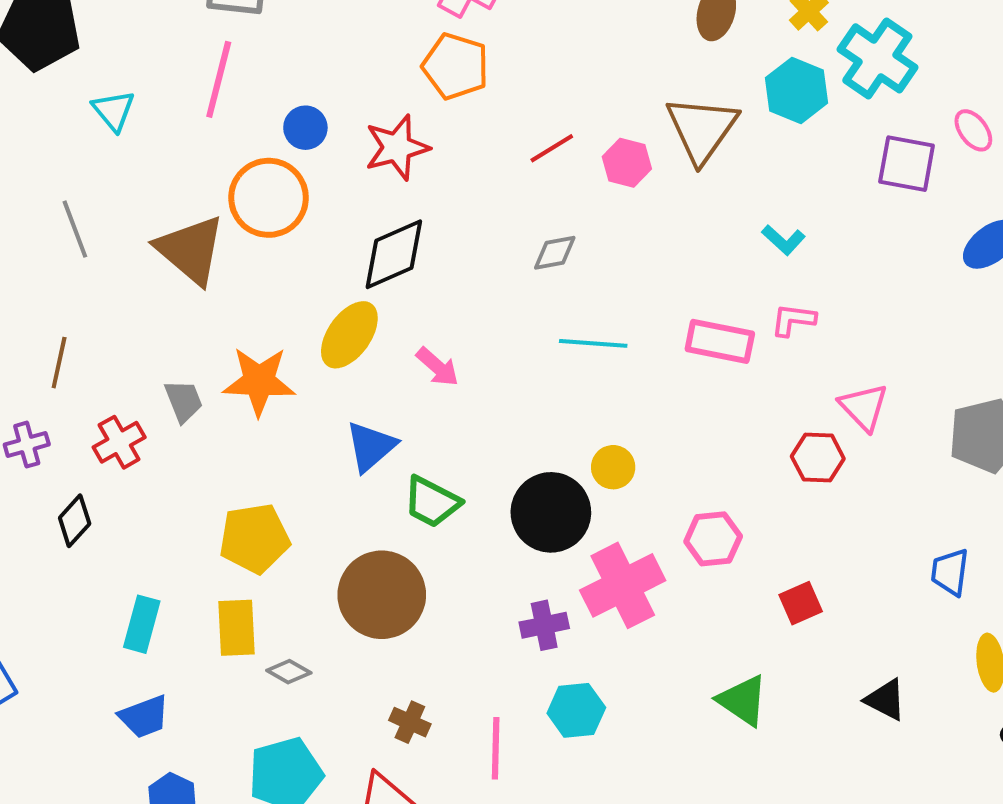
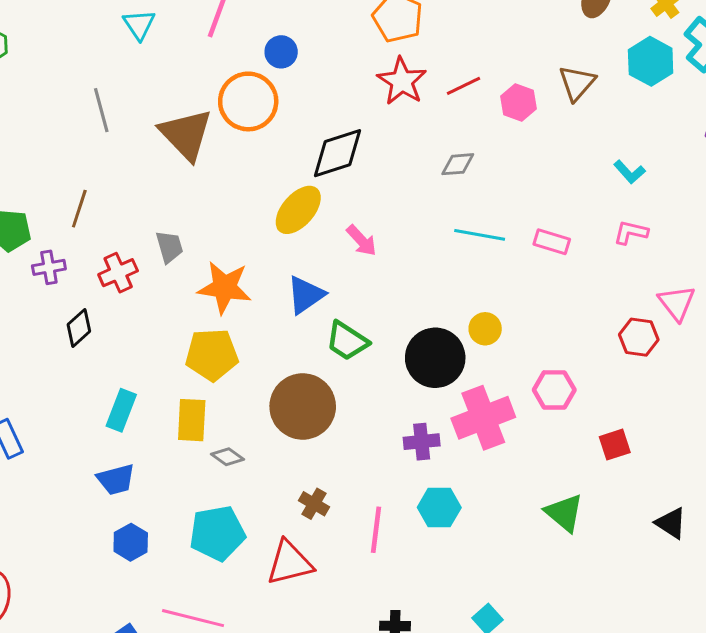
brown triangle: (702, 129) -> (577, 83), size x0.7
red star: (397, 147) -> (402, 81), moved, turned -30
pink rectangle: (720, 341) -> (552, 242), moved, size x0.7
orange star: (259, 381) -> (225, 287), moved

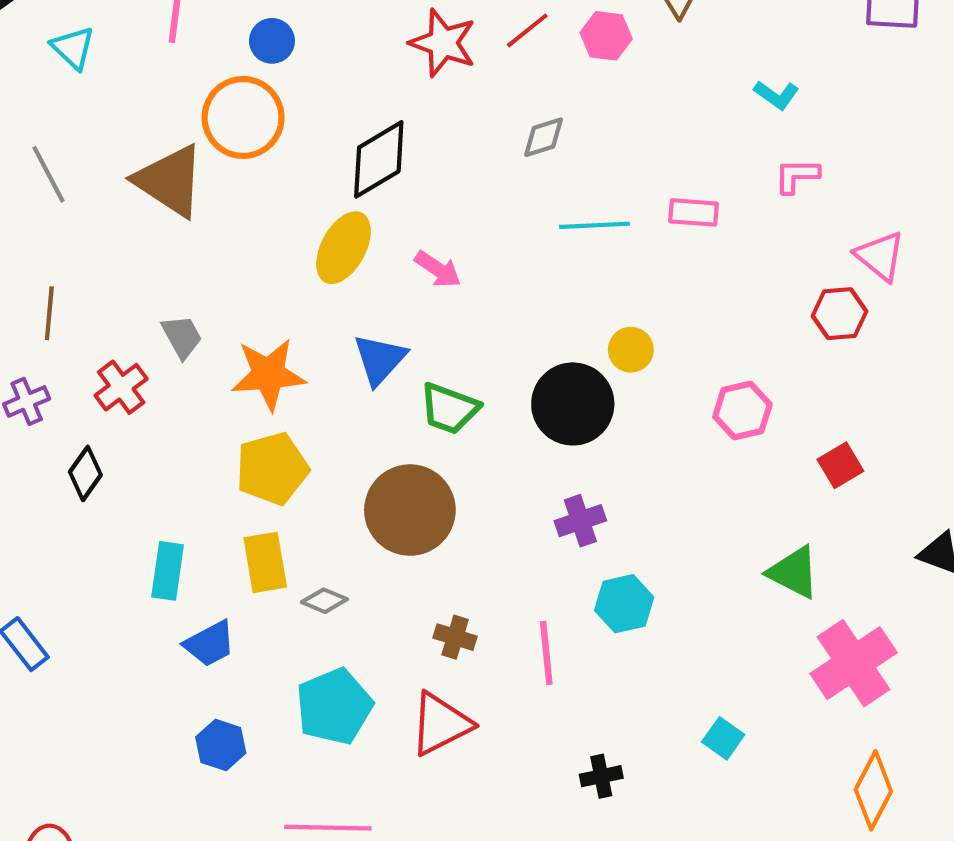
pink cross: (483, 418) -> (854, 663), moved
blue trapezoid: (116, 479) -> (210, 644), moved

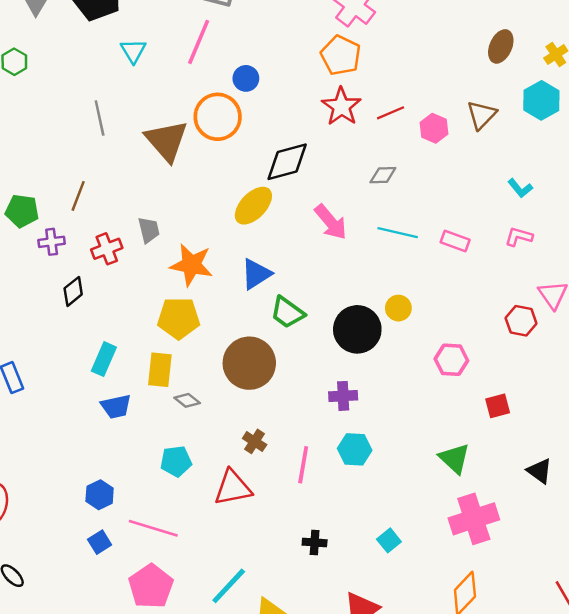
pink arrow: (438, 269) -> (331, 222), moved, size x1.4
cyan pentagon: (334, 706) -> (176, 461), size x0.7
blue hexagon: (221, 745) -> (100, 495), moved

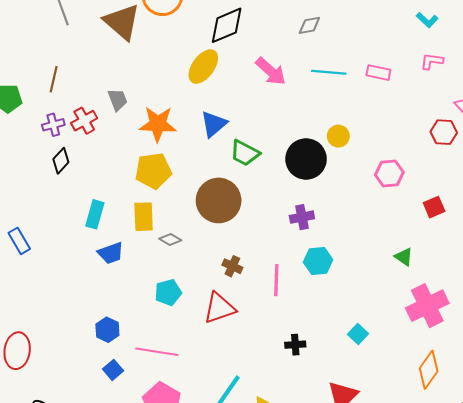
purple cross: (52, 242) -> (53, 125), moved
green triangle: (455, 459) -> (404, 257), size x0.7

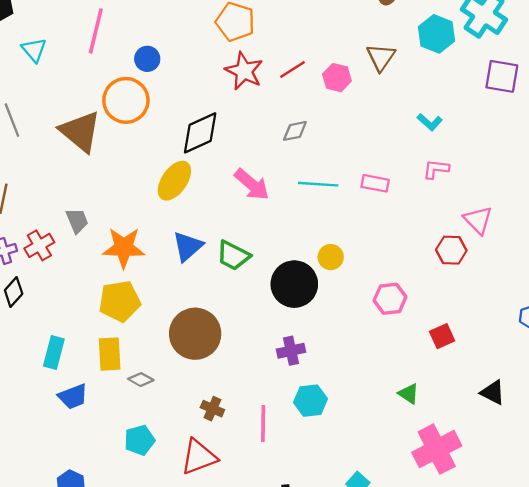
green trapezoid: (245, 153) -> (233, 256), moved

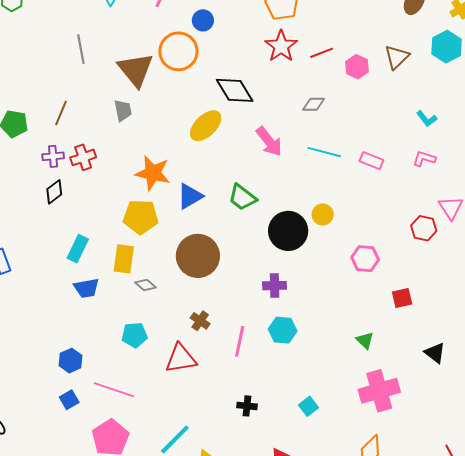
black diamond: (200, 133) -> (235, 90), turned 72
gray trapezoid: (77, 221) -> (123, 110), moved
blue triangle: (188, 246) -> (190, 196), moved

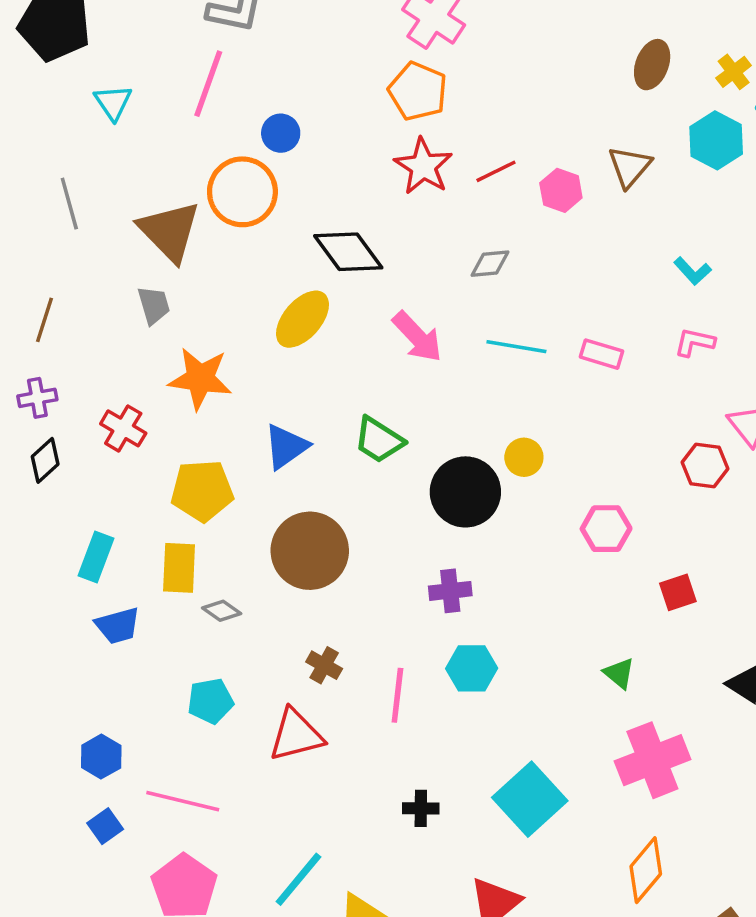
red cross: (83, 157) -> (123, 428), moved, turned -35
orange star: (153, 173) -> (200, 379), moved
cyan square: (309, 406) -> (530, 799), size x2.0

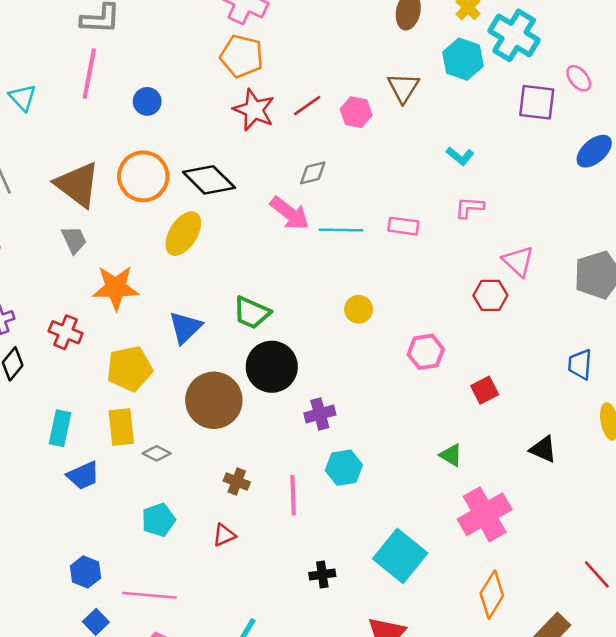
orange circle: (242, 192) -> (143, 176), moved
pink arrow: (417, 337) -> (290, 213), moved
black circle: (465, 492) -> (272, 367), moved
red triangle: (296, 735) -> (224, 535), size x0.6

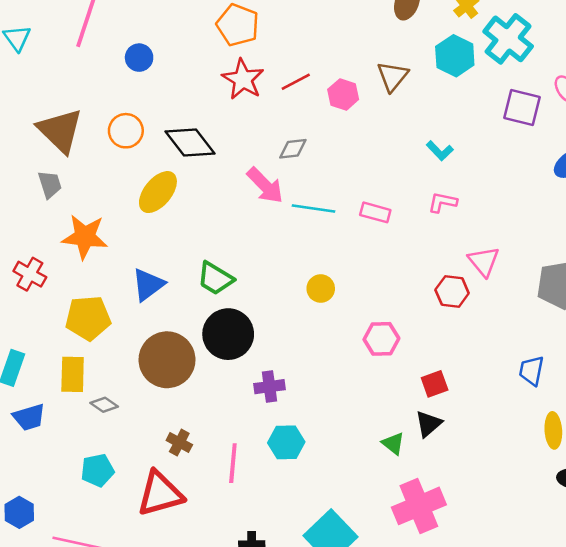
orange circle: (143, 176) -> (126, 131), size x0.7
black triangle: (543, 449) -> (428, 424), moved, turned 48
red triangle: (224, 535) -> (160, 494), size x2.0

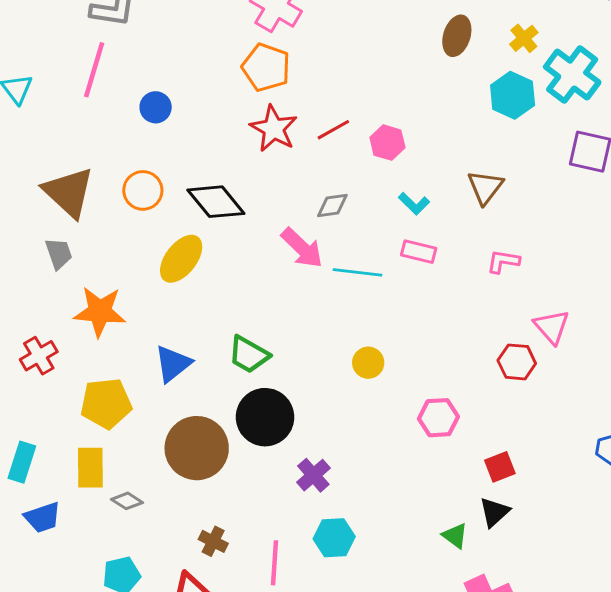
brown triangle: (393, 76) -> (485, 187), moved
cyan L-shape: (440, 151) -> (414, 204), moved
pink rectangle: (375, 212) -> (419, 252), moved
red cross: (30, 274) -> (39, 356), turned 32
purple cross: (270, 387) -> (313, 475), turned -32

